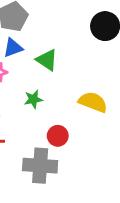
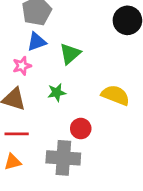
green triangle: (47, 60) -> (70, 54), turned 45

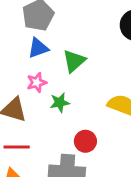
pink star: (22, 66) -> (37, 82), moved

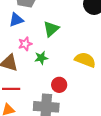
blue triangle: (38, 48) -> (16, 20), moved

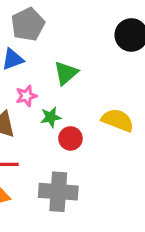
red circle: (59, 85) -> (70, 138), moved

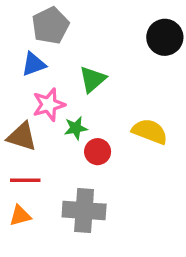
pink star: (26, 96) -> (49, 105), size x1.4

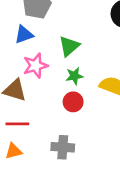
green star: (76, 128) -> (74, 76), moved
gray cross: (84, 211) -> (63, 147), size x0.7

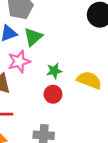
green triangle: (69, 46) -> (33, 37), moved

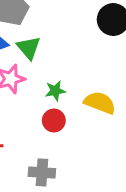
green triangle: (33, 37) -> (29, 48), turned -30

